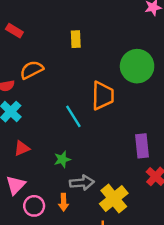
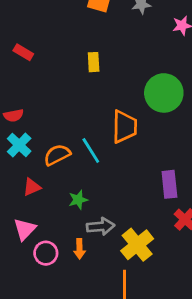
orange semicircle: (32, 70) -> (57, 155), moved

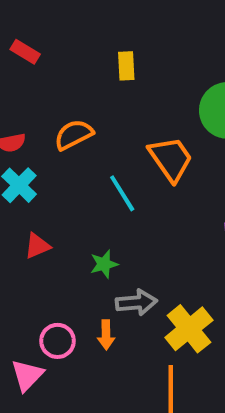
orange trapezoid: (124, 127) -> (171, 159), turned -36
orange semicircle: (57, 155) -> (74, 135), moved
pink triangle: (25, 229) -> (27, 375), moved

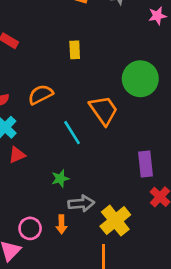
red triangle: (37, 246) -> (17, 155), moved

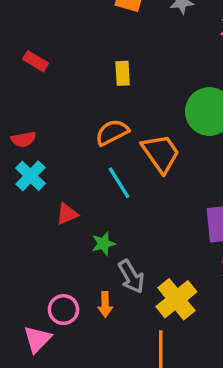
orange semicircle: (41, 95) -> (112, 132), moved
red triangle: (17, 155) -> (67, 214), moved
gray arrow: (81, 203) -> (131, 277), turned 65

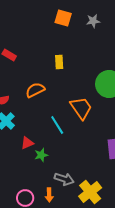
orange semicircle: (112, 132) -> (35, 90), moved
green star: (103, 244) -> (41, 155), moved
gray arrow: (131, 277) -> (64, 179), turned -42

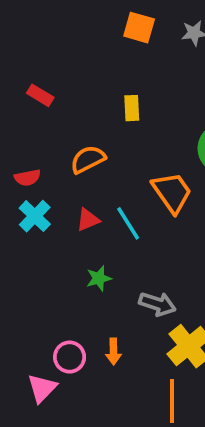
red triangle: (27, 143) -> (88, 220), moved
gray arrow: (64, 179) -> (157, 304), moved

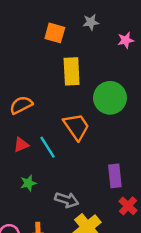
orange square: (139, 28) -> (55, 33), moved
yellow rectangle: (132, 108) -> (72, 71), moved, size x1.6

